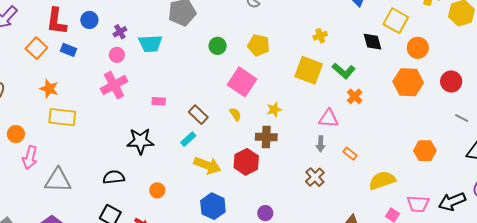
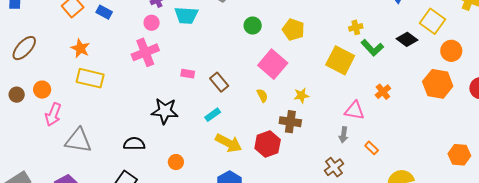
black diamond: (372, 42) -> (407, 39), turned -45
green L-shape: (344, 71) -> (372, 48), moved
brown rectangle: (198, 115) -> (219, 82), moved
orange hexagon: (425, 151) -> (459, 155), moved

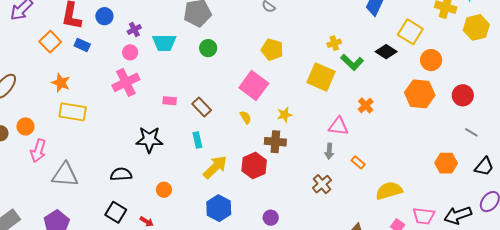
green circle: (253, 26) -> (208, 48), moved
cyan rectangle: (213, 115) -> (197, 140), turned -63
yellow arrow: (229, 143) -> (215, 167), turned -68

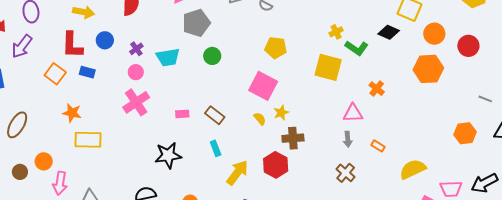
red circle: (463, 95) -> (468, 46), moved
yellow star: (285, 115) -> (281, 113), moved

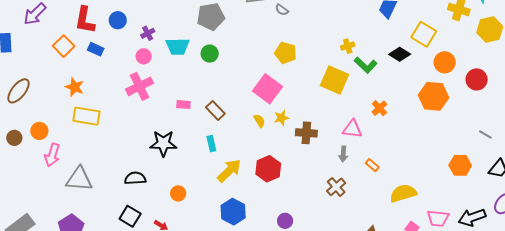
green circle: (212, 56) -> (210, 54), moved
brown cross: (293, 138) -> (306, 133), moved

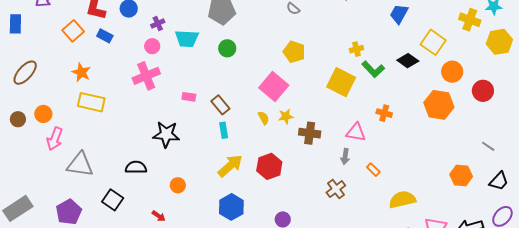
green circle: (210, 54) -> (227, 48), moved
orange cross: (379, 108) -> (384, 113), turned -35
cyan rectangle: (211, 144) -> (224, 130), moved
black square: (130, 216) -> (113, 200), moved

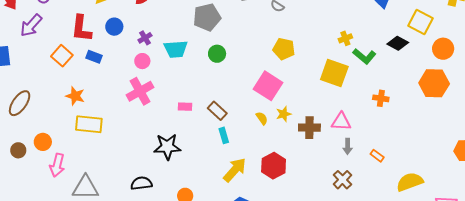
pink triangle: (356, 132) -> (341, 122), moved

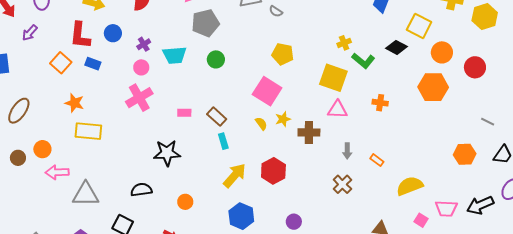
purple arrow: (31, 25) -> (30, 33), size x0.7
pink triangle: (341, 122) -> (337, 110), moved
pink arrow: (57, 165) -> (57, 172), turned 75

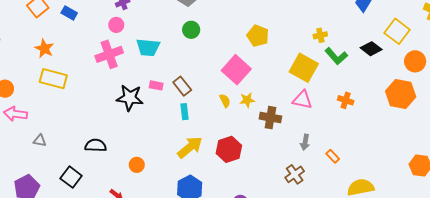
cyan trapezoid: (175, 55) -> (148, 47), moved
pink rectangle: (184, 113) -> (156, 85), moved
black star: (167, 153) -> (130, 98), moved
gray triangle: (86, 194) -> (40, 141), size x0.5

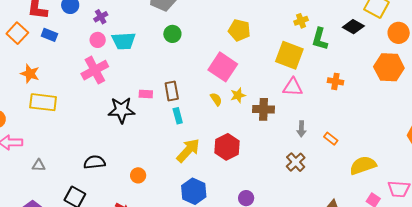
cyan trapezoid: (148, 47) -> (124, 41), moved
green L-shape: (336, 56) -> (320, 39), turned 65
brown rectangle: (182, 86) -> (172, 91), turned 36

